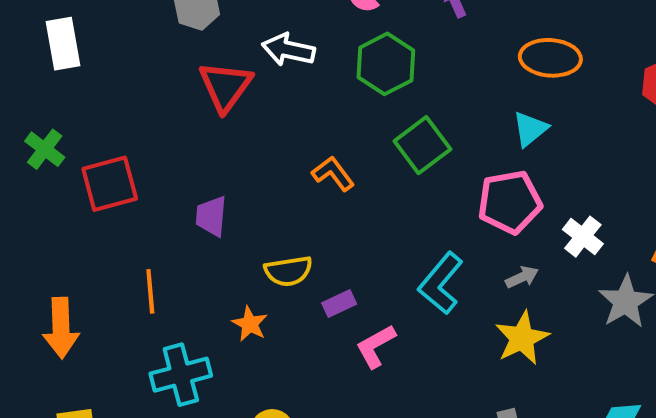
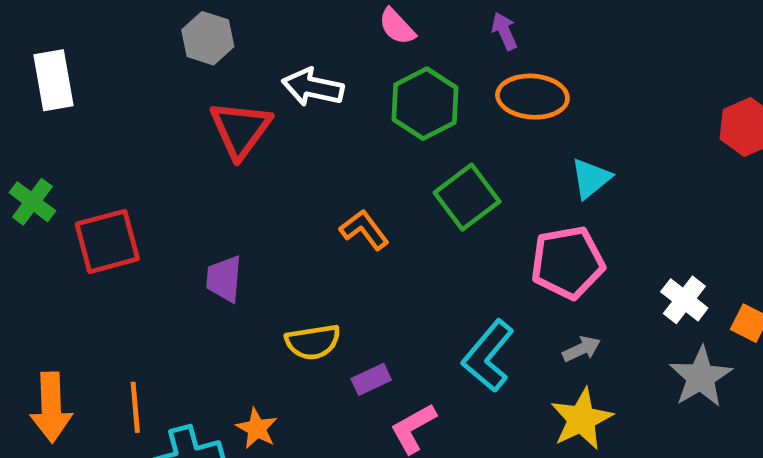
orange ellipse: (550, 58) -> (532, 97), moved
white cross: (583, 237) -> (684, 300), moved
orange line: (150, 291) -> (135, 407), moved
orange star: (250, 324) -> (257, 428), moved

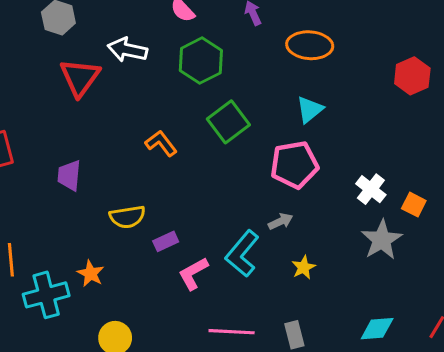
orange ellipse: (532, 97) -> (310, 45), moved
gray arrow: (582, 349) -> (281, 221), moved
cyan L-shape: (488, 356) -> (242, 254), moved
yellow star: (582, 419) -> (304, 267), size x0.6

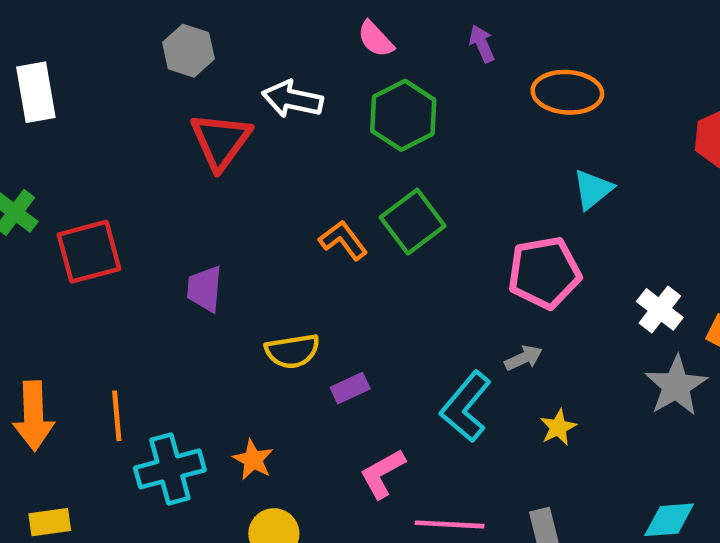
cyan triangle: (310, 110) -> (593, 189), moved
green square: (228, 122) -> (413, 222), moved
orange star: (91, 273) -> (253, 460), moved
pink L-shape: (193, 273) -> (383, 474), moved

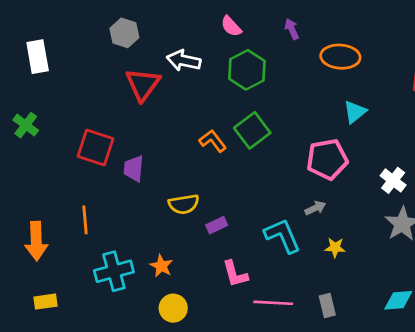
red square: (89, 252) -> (96, 147), moved, turned 33
cyan L-shape: (466, 407) -> (282, 236), turned 117
orange line: (117, 416) -> (85, 220), moved
yellow star: (558, 427) -> (335, 248), turned 30
pink L-shape: (383, 474) -> (235, 274), turned -76

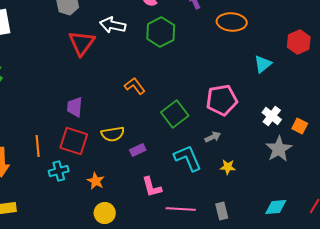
cyan triangle: (355, 112) -> (263, 64), moved
green square: (252, 130) -> (175, 114), moved
red square: (96, 147) -> (74, 141), moved
cyan cross: (114, 271) -> (59, 171), moved, size x0.7

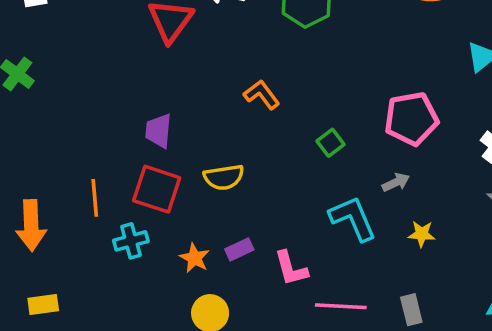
green square: (175, 114) -> (330, 143), size x0.6
purple rectangle: (138, 150) -> (239, 249), moved

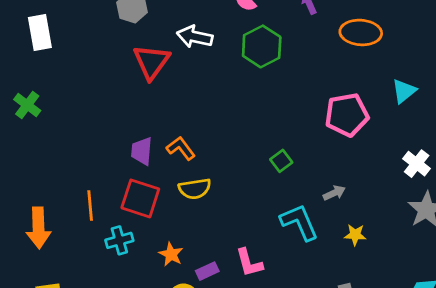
orange L-shape: (262, 95) -> (181, 148), moved
pink pentagon: (411, 119) -> (347, 115), moved
purple rectangle: (239, 249) -> (207, 271), moved

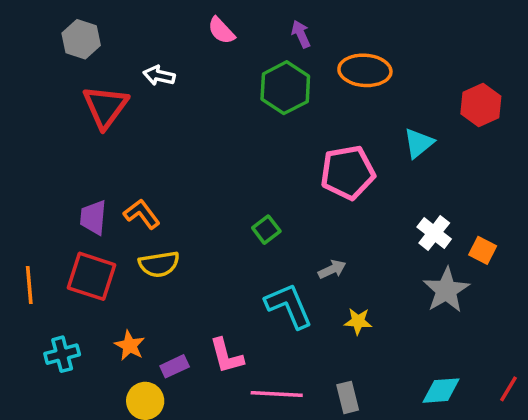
white arrow: (195, 37) -> (159, 76), size x0.7
green hexagon: (262, 46) -> (285, 88), moved
cyan cross: (119, 240) -> (62, 354), moved

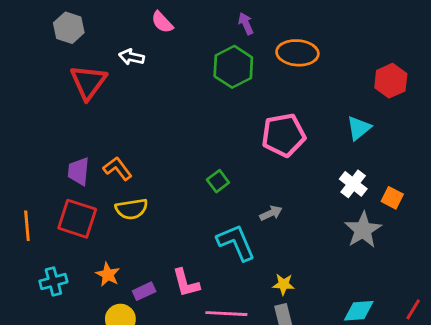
pink semicircle: (221, 31) -> (162, 22), moved
cyan triangle: (419, 143) -> (359, 128), moved
yellow star: (358, 321) -> (283, 284), moved

